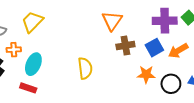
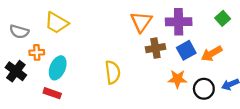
purple cross: (165, 21) -> (179, 22), moved
yellow trapezoid: (32, 22) -> (57, 23), turned -105

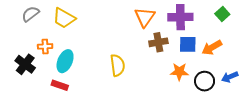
gray semicircle: (19, 32) -> (30, 14), moved, turned 126
blue square: (186, 50) -> (188, 44), turned 30

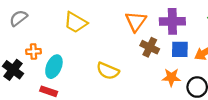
yellow trapezoid: (64, 18) -> (75, 22), moved
brown cross: (158, 42) -> (150, 47), turned 36
yellow semicircle: (117, 65) -> (108, 71), turned 120

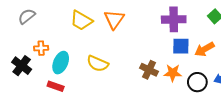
orange triangle: (136, 21) -> (114, 19), moved
brown cross: (150, 47) -> (149, 70), moved
yellow semicircle: (108, 71) -> (98, 64), moved

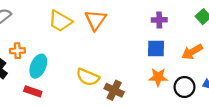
purple cross: (174, 19) -> (159, 20), size x0.6
blue square: (181, 46) -> (156, 49), moved
yellow semicircle: (98, 64) -> (88, 77), moved
brown cross: (149, 70) -> (114, 90), moved

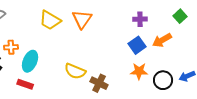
blue square: (156, 49) -> (137, 45), turned -36
orange arrow: (192, 52) -> (162, 40), moved

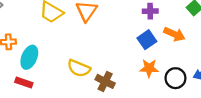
orange arrow: (162, 40) -> (174, 34), turned -126

